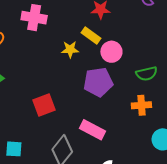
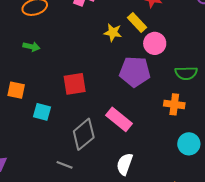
cyan square: (14, 149) -> (42, 112), moved

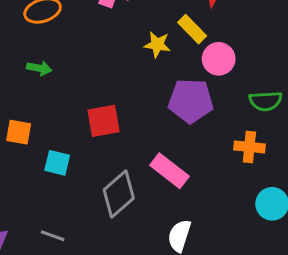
gray line: (65, 165) -> (53, 236), moved

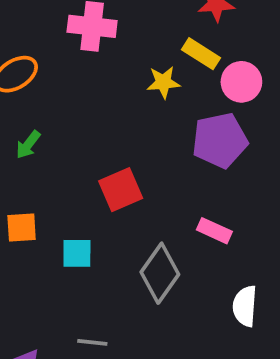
green arrow: (39, 68) -> (28, 145), turned 130
pink rectangle: (170, 171) -> (214, 231), size x0.7

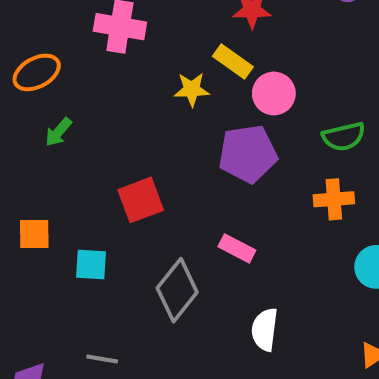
green arrow: (28, 145) -> (58, 132), moved

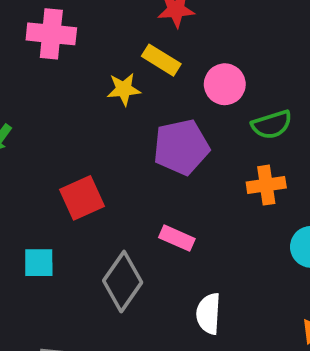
pink circle: (274, 93) -> (225, 84), moved

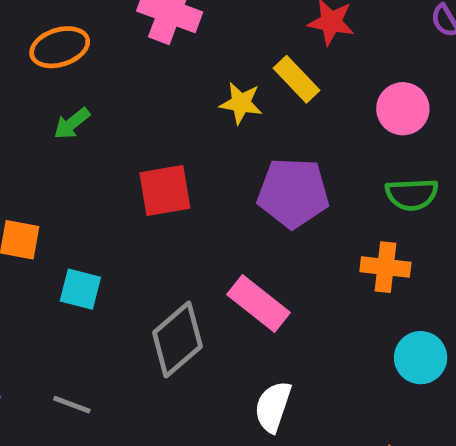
pink circle: (225, 84) -> (403, 109), moved
red square: (82, 198) -> (165, 190), moved
pink rectangle: (177, 238) -> (258, 304), size x1.4

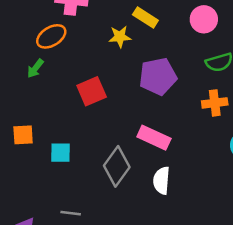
orange ellipse: (60, 47) -> (51, 36), moved
white semicircle: (273, 407) -> (161, 180), moved

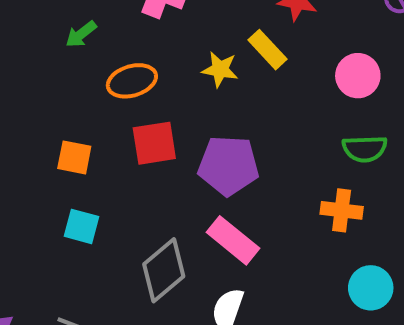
orange ellipse: (51, 36) -> (132, 81), moved
green arrow: (35, 68) -> (81, 34), moved
purple pentagon: (158, 76) -> (228, 165), moved
orange square: (23, 135) -> (74, 157), moved

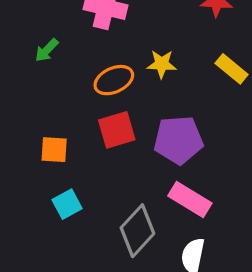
yellow rectangle: (268, 50) -> (232, 69), moved
orange ellipse: (132, 81) -> (114, 80), moved
cyan square: (81, 226) -> (67, 204), turned -36

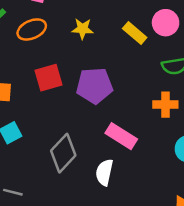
orange ellipse: (114, 80) -> (32, 29), moved
pink rectangle: (190, 199) -> (121, 136), moved

